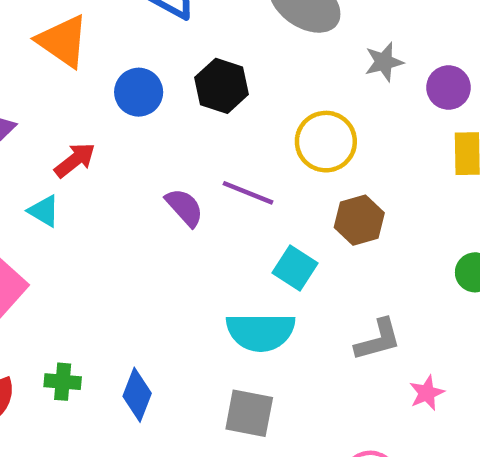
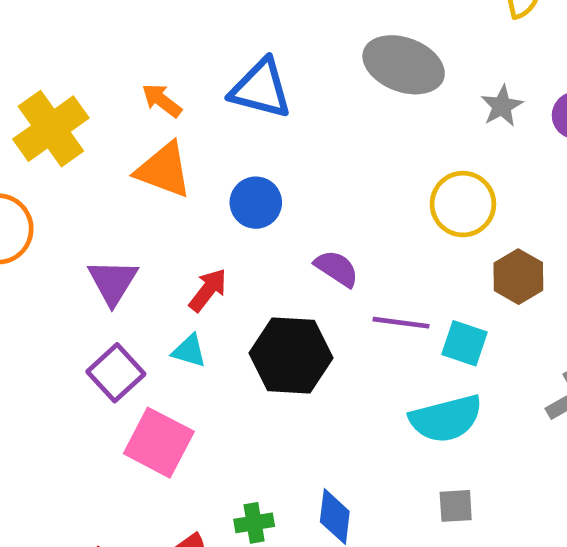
black hexagon: (222, 86) -> (291, 355), moved, size x1.4
purple line: (248, 193) -> (401, 323), moved
purple semicircle: (184, 207) -> (337, 268), moved
gray square: (249, 413) -> (456, 506), size x0.7

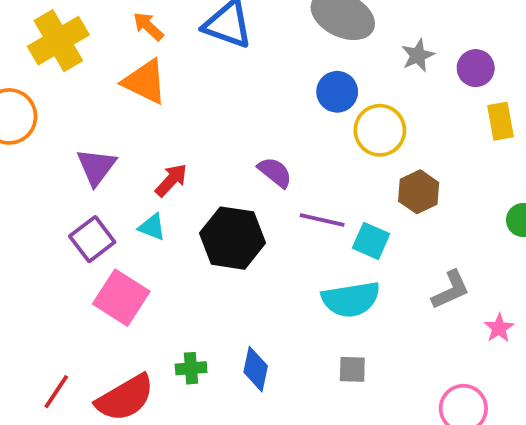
blue circle: (256, 203) -> (337, 92), moved

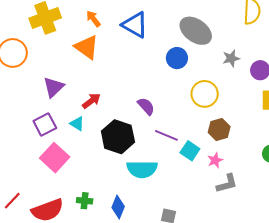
blue circle: (337, 92) -> (177, 58), moved
cyan semicircle: (351, 299) -> (142, 169), moved
pink star: (499, 328) -> (215, 160), moved

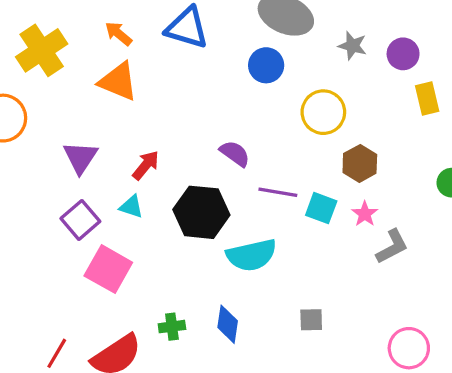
gray star: (231, 58) -> (353, 46), turned -30

